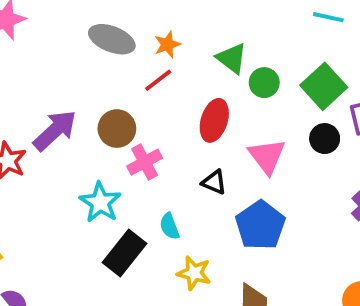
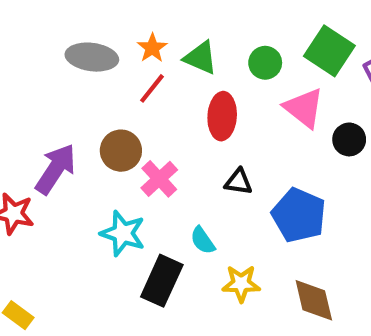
green triangle: (232, 58) -> (201, 58), moved
black circle: (325, 139) -> (349, 139), moved
pink triangle: (267, 156) -> (304, 108), moved

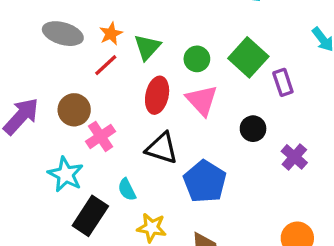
green triangle: (201, 58) -> (147, 47), turned 40
pink triangle: (304, 108) -> (202, 100), moved
black triangle: (238, 182) -> (162, 148), size x1.5

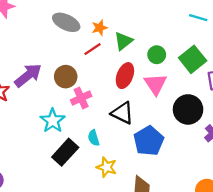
black circle: (253, 129) -> (188, 109), size x1.6

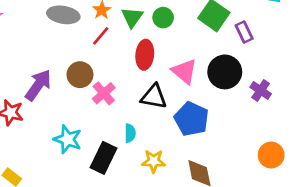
green circle: (157, 55) -> (163, 18), moved
pink triangle: (155, 84) -> (184, 71), moved
cyan star: (53, 121) -> (68, 139), moved
cyan semicircle: (94, 138) -> (130, 133), turned -147

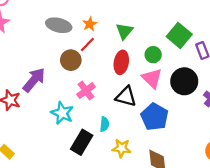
green triangle: (132, 17) -> (124, 31), moved
green circle: (163, 18) -> (153, 55), moved
brown circle: (80, 75) -> (71, 60), moved
cyan star: (68, 139) -> (62, 113), moved

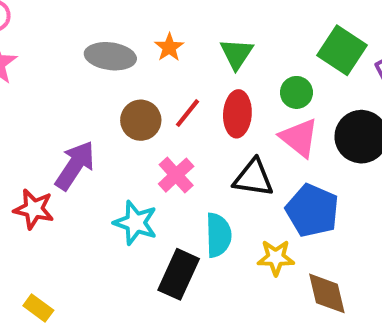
red line: (87, 44) -> (187, 113), moved
cyan semicircle: (104, 124) -> (218, 235), size x1.5
yellow star: (122, 148) -> (276, 258), moved

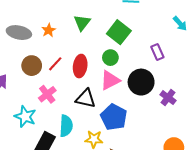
green square: (342, 50) -> (119, 32), moved
green triangle: (237, 54) -> (82, 23), moved
pink triangle: (299, 138) -> (110, 80), turned 50

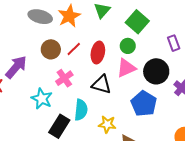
orange star: (49, 30) -> (69, 16), size x1.6
blue pentagon: (114, 117) -> (144, 104), moved

